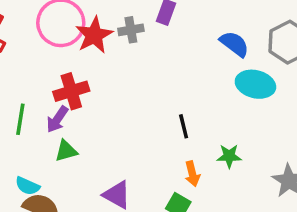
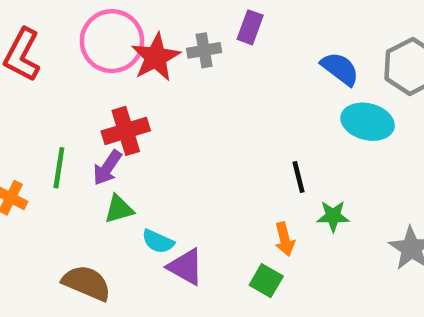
black line: (184, 126) -> (298, 177), moved
cyan semicircle: (27, 186) -> (158, 241), moved

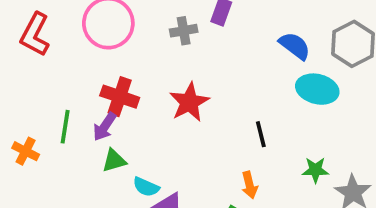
red star: (156, 57) -> (189, 102), moved
red cross: (126, 131) -> (120, 97), turned 36
green star: (333, 216) -> (315, 170), moved

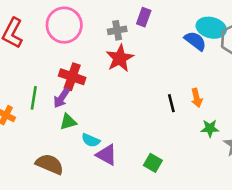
cyan ellipse: (317, 89) -> (211, 28), moved
red star: (189, 102) -> (120, 58), moved
orange arrow: (250, 185) -> (197, 98), moved

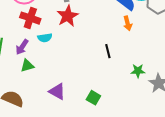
red cross: (72, 77) -> (30, 18), moved
orange arrow: (197, 98) -> (128, 23), moved
cyan semicircle: (91, 140) -> (45, 38), moved, turned -32

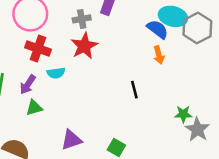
green star: (138, 71) -> (183, 114), moved
purple triangle: (57, 92) -> (71, 140), turned -48

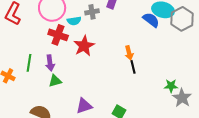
red star: (84, 46) -> (84, 46), moved
orange arrow: (159, 55) -> (129, 53), moved
cyan semicircle: (56, 73) -> (74, 21), moved
purple arrow: (28, 85) -> (50, 63), turned -42

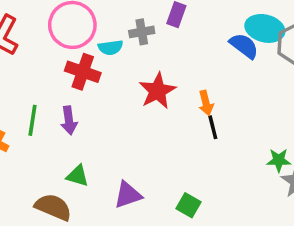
red star: (84, 46) -> (157, 91), moved
green triangle: (55, 81) -> (78, 176), moved, turned 32

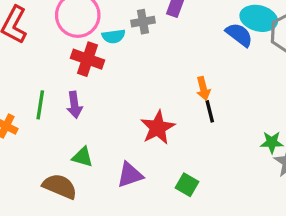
red star: (157, 91) -> (158, 128), moved

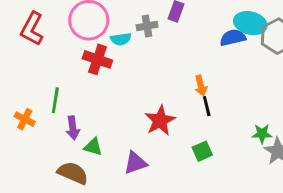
blue semicircle: (239, 35) -> (233, 38), turned -50
purple arrow: (74, 105) -> (73, 128), moved
green square: (187, 185) -> (202, 151), moved, turned 36

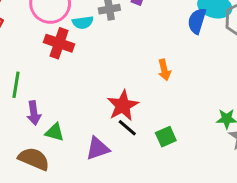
blue semicircle: (233, 38) -> (197, 21), turned -60
black line: (207, 106) -> (127, 128), moved, turned -36

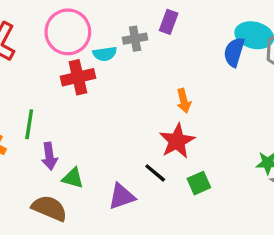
red cross: (59, 43) -> (78, 77), turned -32
orange arrow: (164, 70) -> (184, 101), moved
red star: (123, 105) -> (177, 141), moved

